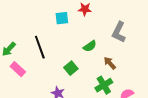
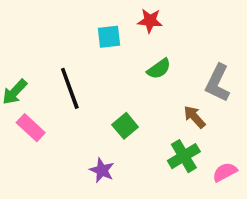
gray L-shape: (119, 32) -> (218, 83), moved
green semicircle: (90, 46) -> (159, 69), moved

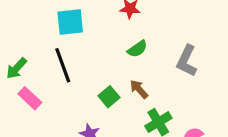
cyan square: (109, 37) -> (70, 22), moved, size x1.4
brown arrow: (195, 117) -> (139, 89), moved

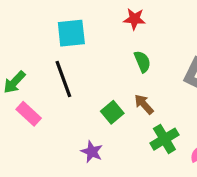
green semicircle: (137, 49) -> (142, 62), turned -78

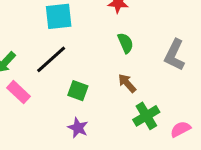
black line: (63, 79) -> (51, 59), turned 68
green square: (112, 112) -> (78, 91), moved, turned -30

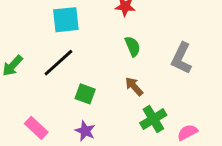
pink rectangle: (19, 92) -> (36, 128), moved

